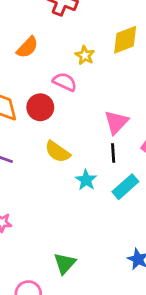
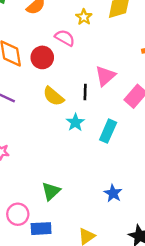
black line: (113, 153) -> (85, 92), moved
cyan rectangle: (125, 187) -> (108, 131), turned -30

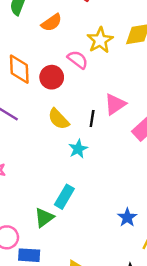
yellow star: (84, 17) -> (100, 40), size x1.5
cyan rectangle: (108, 131) -> (64, 197), moved
blue star: (113, 193) -> (127, 217), moved

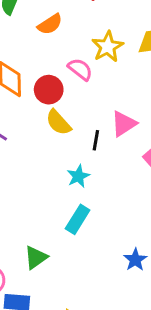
yellow semicircle: (59, 119) -> (58, 122), moved
cyan rectangle: (64, 197) -> (78, 219), moved

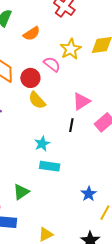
black line: (96, 140) -> (71, 125), moved
cyan star: (78, 176) -> (42, 144), moved
cyan rectangle: (78, 219) -> (50, 166), turned 66

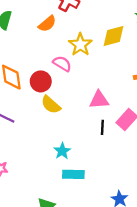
orange semicircle: (32, 34) -> (47, 24), moved
pink triangle: (81, 101) -> (99, 100), turned 36
black line: (71, 125) -> (102, 127), moved

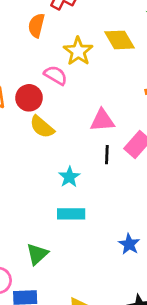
orange semicircle: (47, 24) -> (36, 25), turned 144
yellow diamond: (113, 36) -> (119, 40), turned 75
cyan star: (62, 151) -> (69, 177), moved

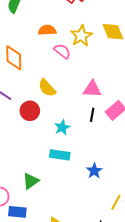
orange semicircle: (36, 25) -> (47, 30), moved, turned 66
red circle: (29, 98) -> (30, 111), moved
blue star: (129, 244) -> (94, 171), moved

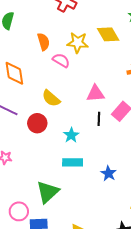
orange semicircle: (47, 30) -> (43, 42), turned 84
yellow star: (81, 36) -> (78, 43), turned -30
green triangle: (31, 181) -> (48, 192), size x1.4

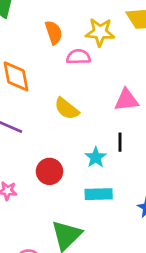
pink semicircle: (61, 60) -> (78, 57), turned -30
black line: (99, 119) -> (120, 142), moved
red circle: (37, 123) -> (49, 171), moved

